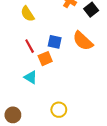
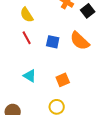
red line: (30, 46) -> (27, 38), moved
orange square: (45, 59) -> (63, 80), moved

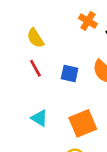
orange square: (63, 80) -> (83, 123), size x1.5

